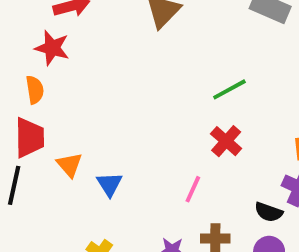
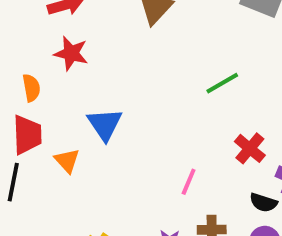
red star: (52, 48) -> (71, 53), moved
red cross: (226, 141) -> (250, 148), moved
blue triangle: (109, 184) -> (105, 124), moved, size x1.4

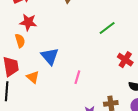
orange semicircle: (31, 88) -> (20, 41), moved
pink line: (189, 182) -> (77, 77), moved

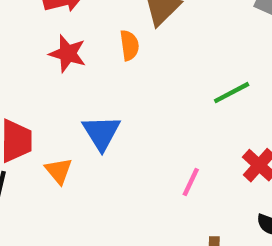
orange semicircle: (20, 41) -> (129, 45), moved
pink line: (77, 77) -> (191, 182), moved

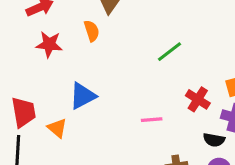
blue triangle: (101, 133) -> (83, 96), turned 44
pink line: (191, 182) -> (152, 120), turned 70

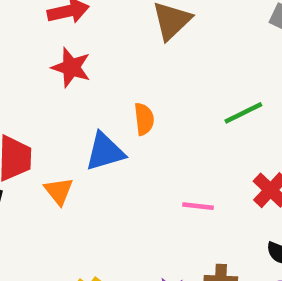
orange semicircle: (92, 31) -> (144, 119), moved

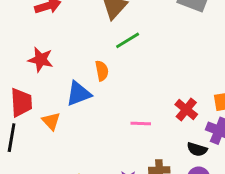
red star: (71, 67) -> (41, 60), moved
green line: (243, 113) -> (128, 40), moved

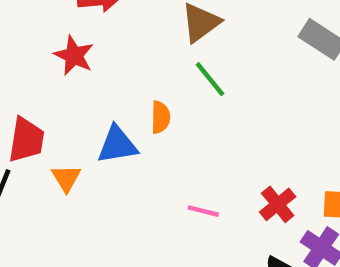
green line: (128, 40) -> (210, 79), turned 70
red star: (41, 60) -> (74, 56), moved

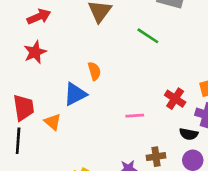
red star: (74, 56) -> (35, 52), turned -30
green line: (210, 79) -> (148, 36), moved

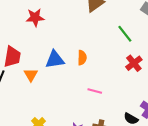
orange semicircle: (94, 71) -> (82, 58), moved
red cross: (175, 99) -> (134, 63), moved

